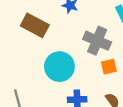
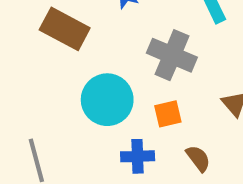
orange square: (109, 67) -> (168, 114), moved

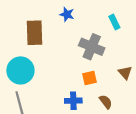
brown rectangle: (65, 29) -> (35, 33), turned 60
cyan circle: (107, 100) -> (20, 70), moved

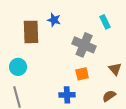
blue star: (67, 14) -> (54, 20), moved
cyan circle: (20, 70) -> (18, 67), size x0.7
brown semicircle: (106, 102) -> (109, 96), moved, turned -88

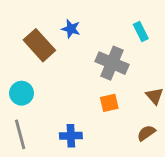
brown rectangle: (31, 32) -> (39, 45), turned -40
blue cross: (67, 95) -> (71, 136), moved

